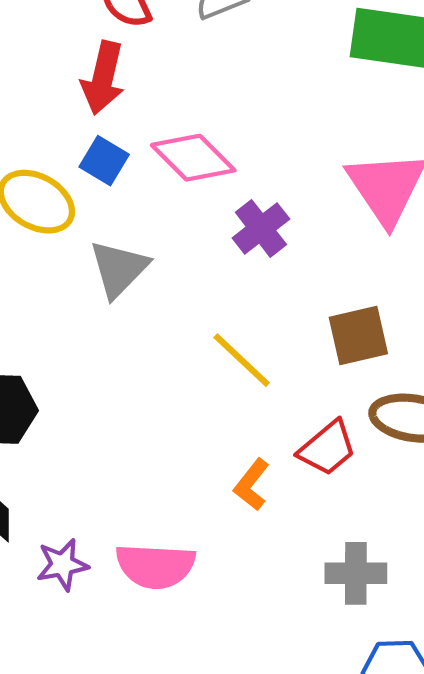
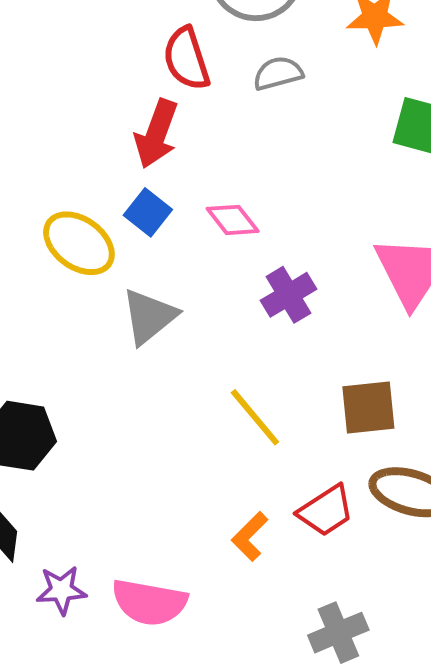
pink diamond: (193, 158) -> (233, 220), size x0.7
gray cross: (356, 573) -> (338, 633), turned -30

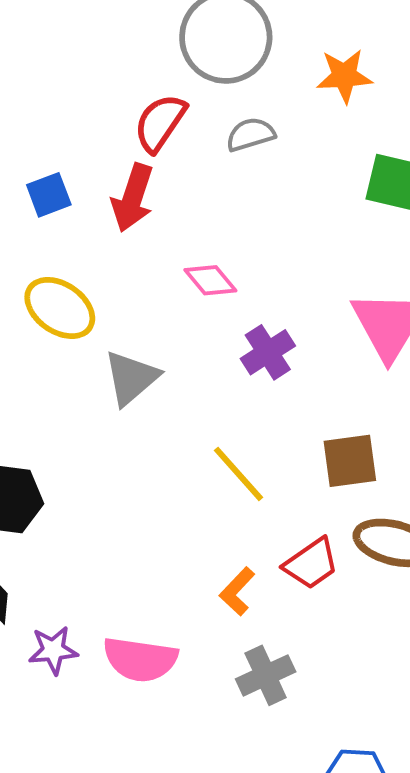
red semicircle: (186, 59) -> (160, 123), turned 54
blue square: (148, 212) -> (49, 195), moved, turned 33
gray cross: (338, 633) -> (266, 675), moved

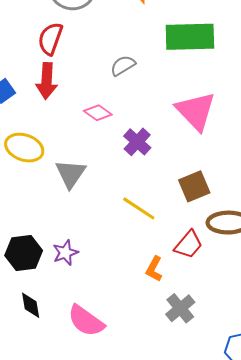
gray semicircle: (251, 134) -> (123, 66), moved
purple star: (53, 650) -> (65, 253), moved
pink semicircle: (140, 659) -> (86, 321), moved, turned 42

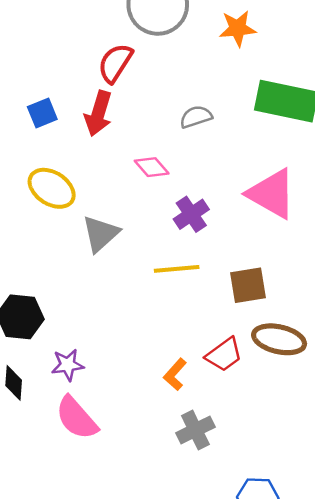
pink triangle: (196, 111) -> (272, 194), turned -30
yellow line: (139, 208) -> (177, 269), moved, turned -52
purple star: (65, 253) -> (68, 365), moved

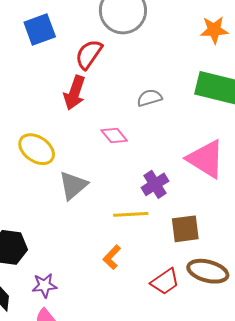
orange star: (238, 28) -> (214, 30), moved
blue square: (42, 113) -> (40, 30), moved, size x1.4
purple cross: (191, 214) -> (155, 184), moved
orange L-shape: (175, 374) -> (112, 257), moved

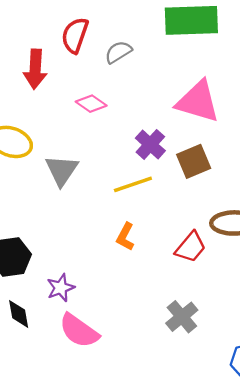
red semicircle: (89, 54) -> (75, 35), moved
brown square: (185, 229) -> (194, 161), moved

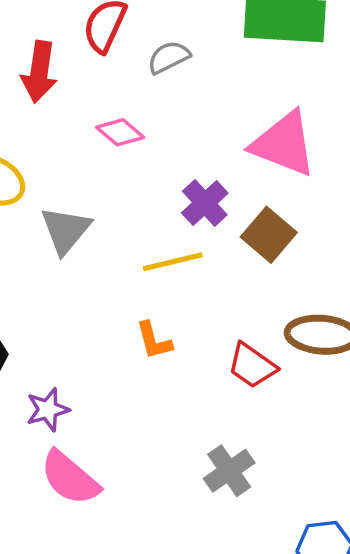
brown square: (194, 161) -> (269, 235), turned -32
orange L-shape: (125, 237) -> (154, 341), turned -48
red trapezoid: (191, 247) -> (252, 366), turned 80

